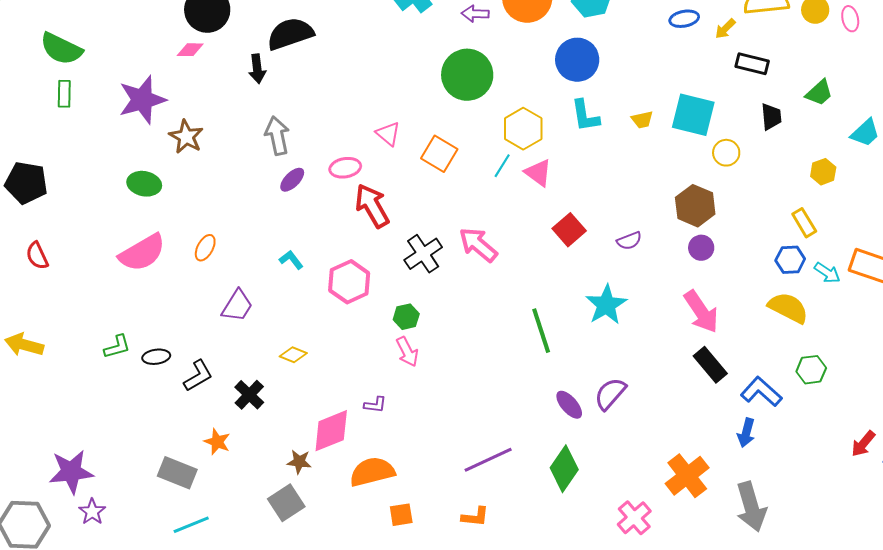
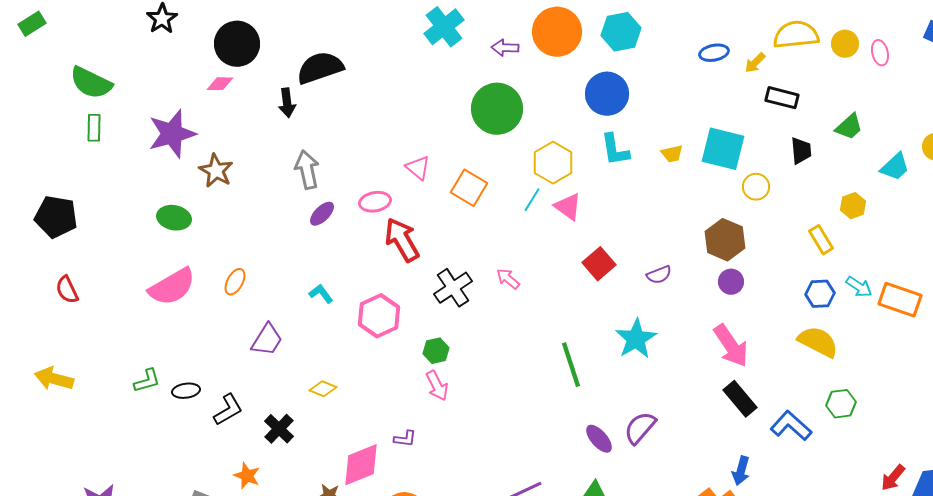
yellow rectangle: (804, 223) -> (821, 240), moved
pink arrow: (478, 245) -> (508, 279), size x0.6
cyan arrow: (827, 273) -> (859, 287), moved
blue arrow: (746, 433) -> (741, 471), moved

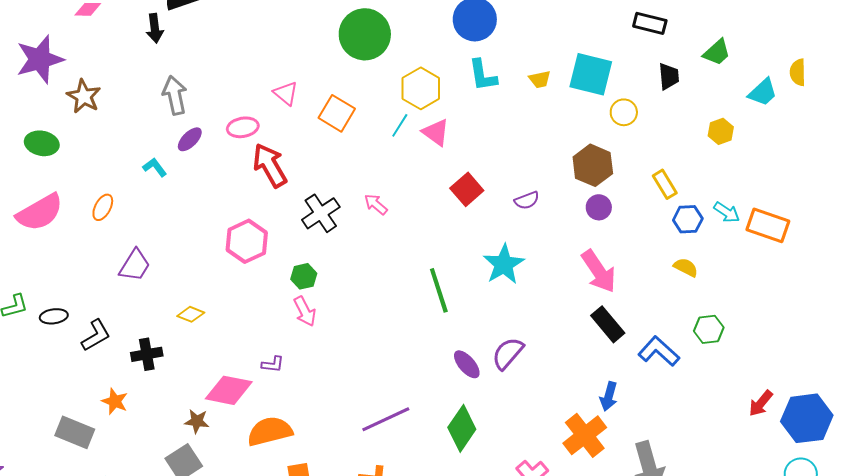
yellow rectangle: (821, 240) -> (665, 184), moved
cyan L-shape: (321, 294) -> (155, 167), moved
yellow semicircle: (818, 342) -> (686, 267), size x0.6
black cross: (279, 429) -> (147, 354), turned 36
pink diamond: (361, 465) -> (229, 390), turned 33

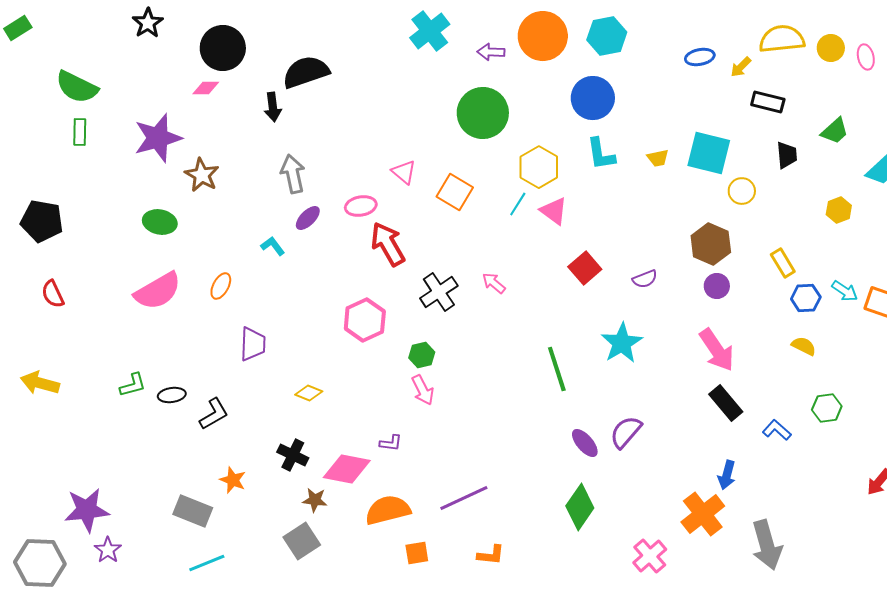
purple trapezoid: (135, 265) -> (253, 344), turned -30
blue L-shape: (659, 351) -> (777, 430), size x0.7
black cross: (147, 354) -> (293, 455), moved, turned 36
purple line: (386, 419) -> (464, 498), moved

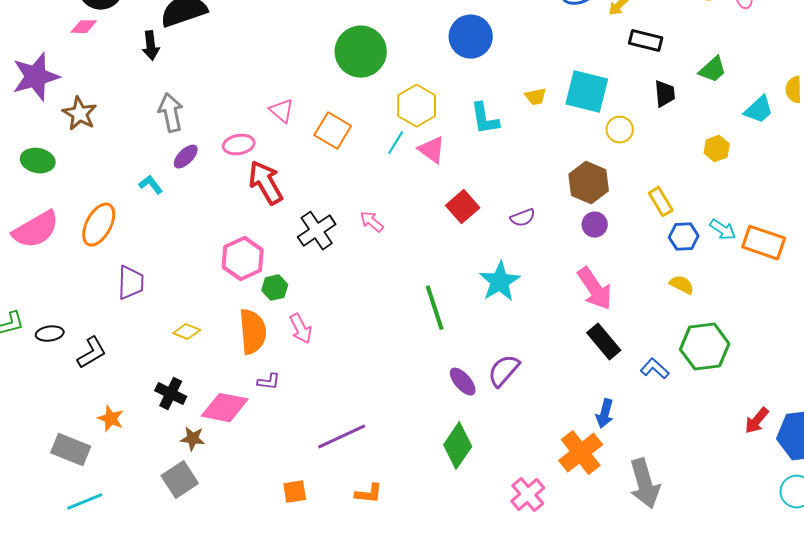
cyan L-shape: (601, 154) -> (485, 119), moved
orange ellipse: (221, 286) -> (99, 225), size x1.6
green hexagon: (422, 355) -> (275, 288), moved
green hexagon: (827, 408) -> (705, 347), size x1.6
orange semicircle: (388, 510) -> (253, 332), moved, turned 99

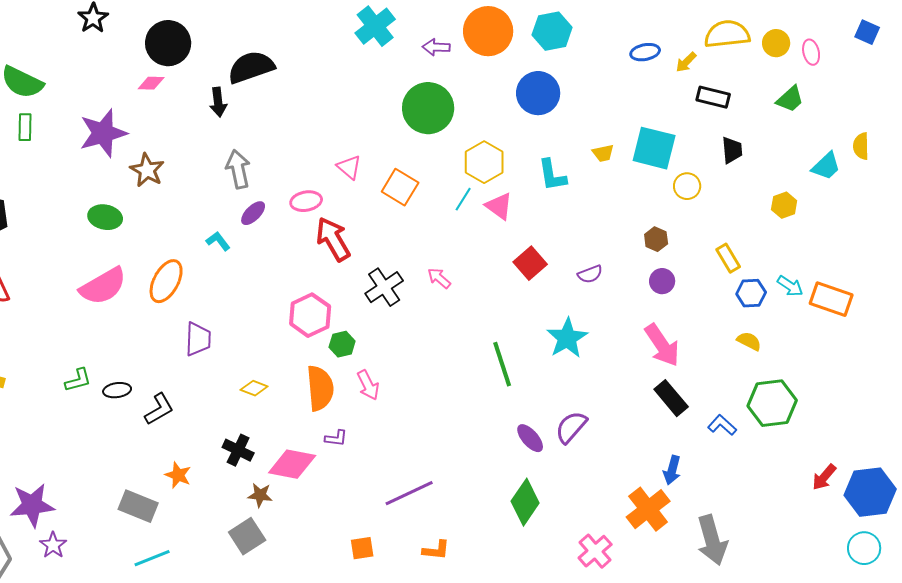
green trapezoid: (713, 70) -> (790, 99), moved
brown hexagon: (589, 183) -> (656, 239), size x0.6

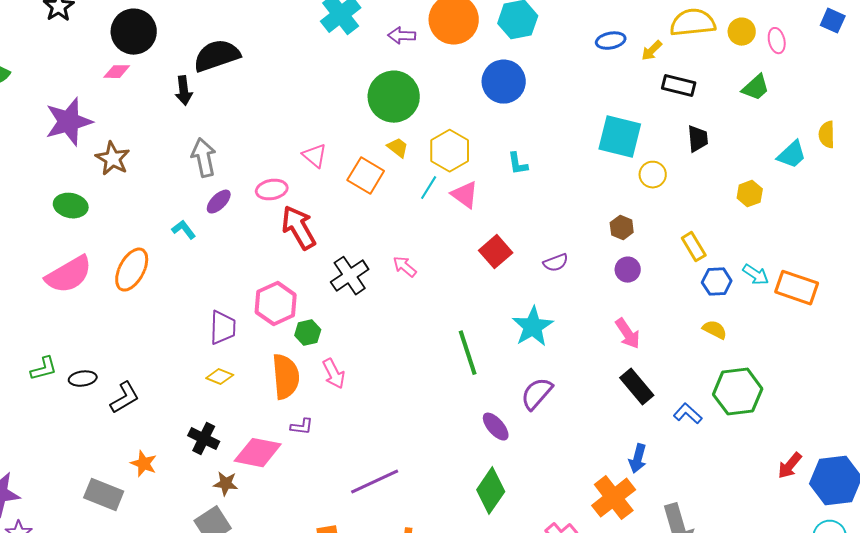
yellow trapezoid: (603, 153) -> (398, 148), moved, turned -130
cyan L-shape: (552, 175) -> (518, 164), size x0.7
purple trapezoid: (198, 339) -> (223, 328), moved
pink arrow: (662, 345) -> (628, 334), size x0.7
purple semicircle: (571, 427) -> (537, 394), moved

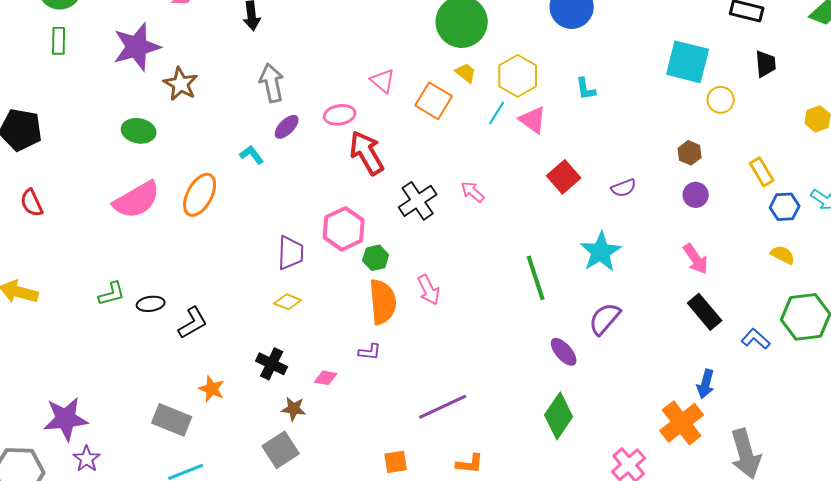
pink arrow: (334, 374) -> (429, 290), moved
orange semicircle: (286, 377) -> (383, 302), moved
pink diamond: (258, 453) -> (326, 378), size x0.5

